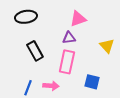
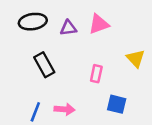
purple triangle: (69, 38) -> (68, 28), moved
pink rectangle: (67, 62) -> (96, 74), moved, size x0.6

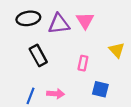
pink triangle: (99, 24) -> (85, 21), turned -42
purple triangle: (68, 28) -> (59, 24), size x1.5

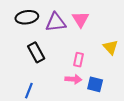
pink arrow: (56, 94) -> (73, 79), moved

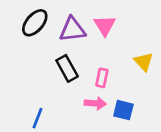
black ellipse: (27, 17) -> (35, 23), turned -40
black rectangle: (36, 52) -> (67, 68), moved

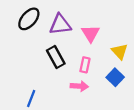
pink triangle: (105, 25) -> (91, 33), moved
blue square: (123, 110) -> (115, 77), moved, turned 30

